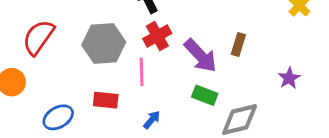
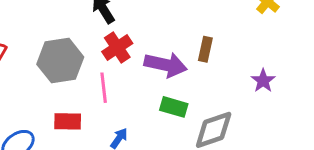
purple arrow: (201, 56) -> (166, 65), turned -30

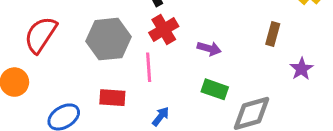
brown rectangle: (205, 49) -> (273, 34), moved
purple arrow: (166, 65) -> (209, 49), size x0.6

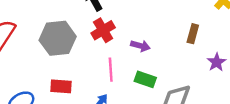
pink line: (149, 67) -> (111, 70), moved

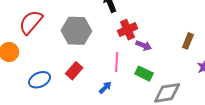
red cross: (103, 30) -> (128, 30), moved
red rectangle: (61, 86) -> (74, 71), turned -60

